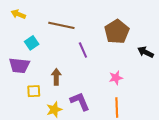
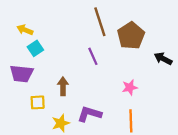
yellow arrow: (18, 14) -> (25, 30), moved
brown line: (61, 25) -> (100, 22), moved, turned 60
purple L-shape: (80, 101) -> (89, 114), turned -50

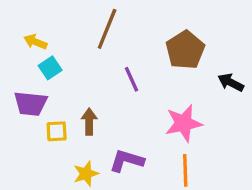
brown line: (100, 22) -> (107, 29), moved, turned 40
pink star: (130, 87) -> (184, 123), size x1.6
yellow square: (38, 102) -> (57, 131), moved

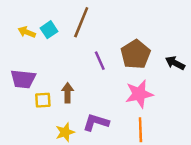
brown pentagon: (185, 50) -> (135, 54), moved
cyan square: (50, 68) -> (49, 30), moved

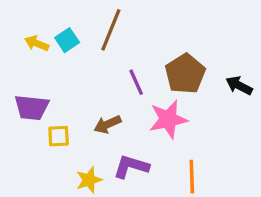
brown arrow: (68, 93) -> (108, 124), moved, turned -114
pink star: (139, 94) -> (168, 119), moved

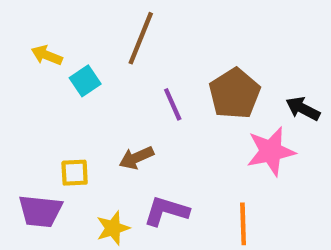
cyan square: (67, 40) -> (85, 81), moved
purple trapezoid: (32, 107) -> (40, 211), moved
pink star: (168, 119) -> (271, 151), moved

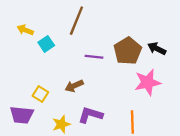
purple line: (173, 104) -> (94, 57), turned -60
black arrow: (303, 109) -> (157, 49), moved
yellow square: (75, 173) -> (40, 94), turned 35

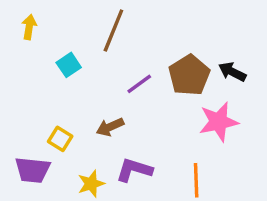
yellow arrow: (25, 30) -> (29, 27), moved, turned 77
purple line: (94, 57) -> (139, 84), turned -42

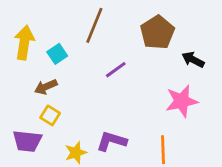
yellow arrow: (29, 27) -> (24, 42), moved, size x1.6
brown pentagon: (189, 75) -> (157, 32), moved
brown arrow: (110, 127) -> (46, 87), moved

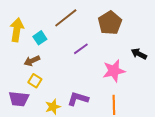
brown line: (94, 25) -> (66, 18), turned 30
black arrow: (193, 60) -> (139, 54), moved
pink star: (182, 101) -> (114, 71), moved

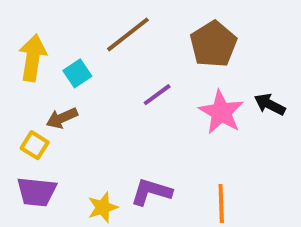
pink star: (114, 71) -> (221, 112), moved, turned -30
yellow square: (35, 81) -> (35, 145), moved

